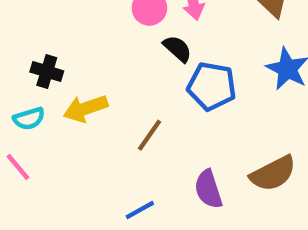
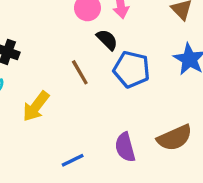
yellow arrow: (85, 108) -> (36, 106), moved, turned -36
brown line: (149, 135) -> (80, 72), moved, turned -68

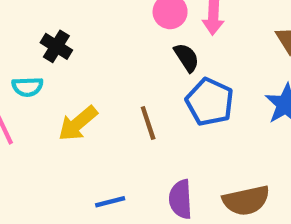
brown line: (80, 72) -> (148, 123), moved

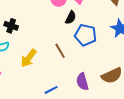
black semicircle: (187, 58) -> (71, 18), turned 72

